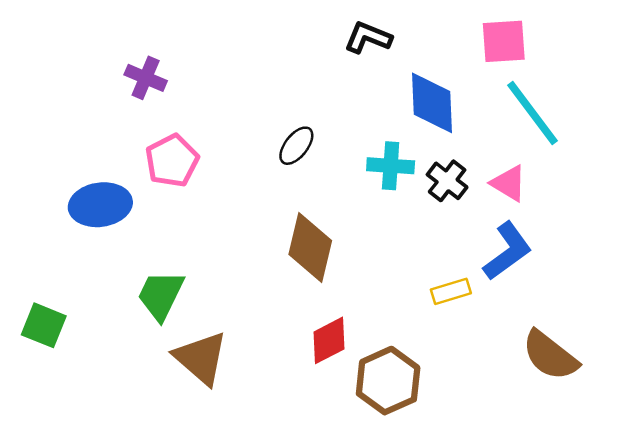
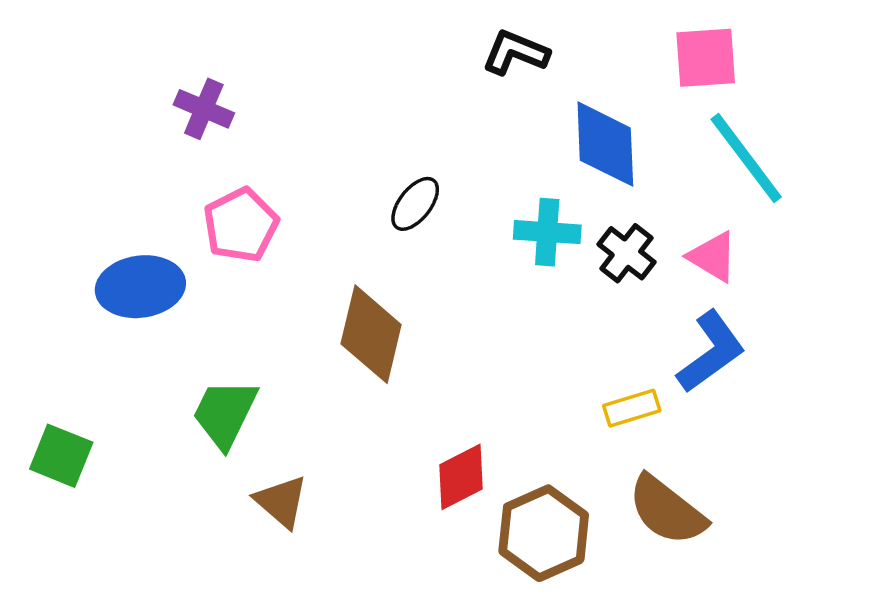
brown diamond: (310, 247) -> (371, 334), moved
brown semicircle: (550, 355) -> (667, 510), moved
brown triangle: (201, 358) -> (281, 502), size x0.7

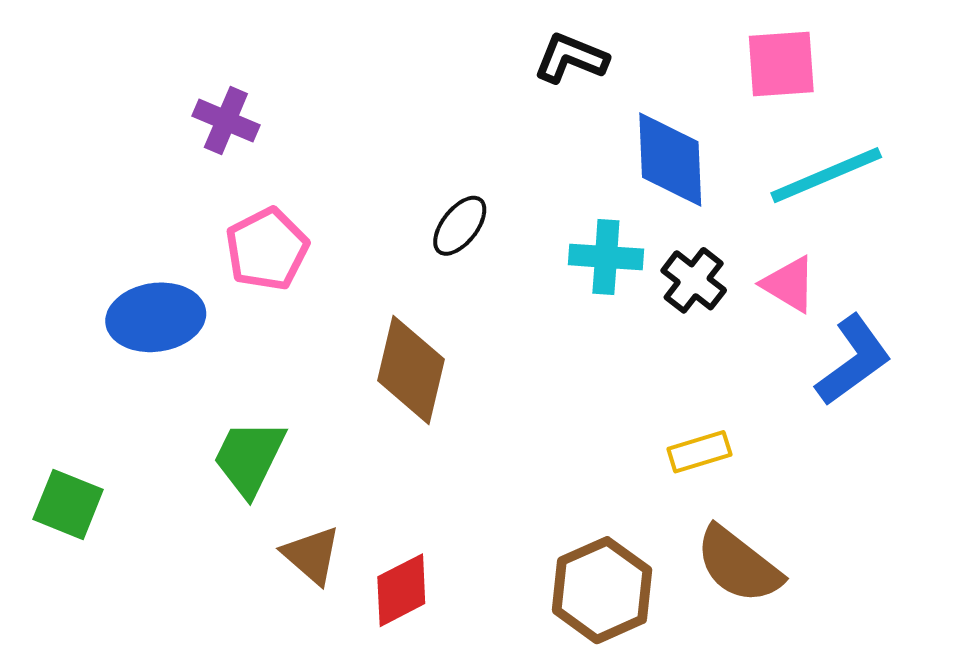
cyan line: (746, 158) -> (826, 175), turned -76
blue L-shape: (711, 352) -> (853, 360), moved
red diamond: (461, 477) -> (401, 590), moved

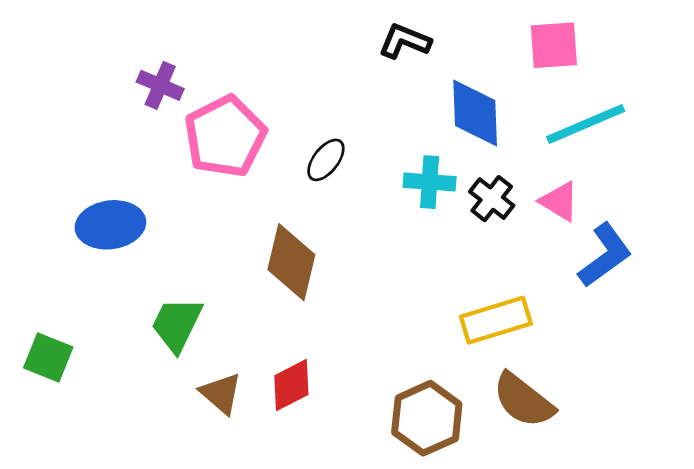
pink pentagon: (267, 249) -> (225, 136), moved, size x1.4
yellow rectangle: (699, 452) -> (496, 320), size x1.6
red diamond: (401, 590) -> (291, 385), moved

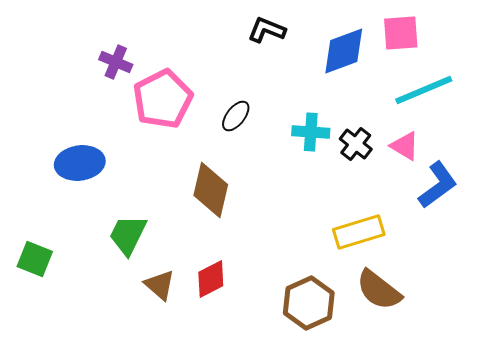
black L-shape: (405, 41) -> (267, 30), moved
blue diamond: (475, 113) -> (344, 51), moved, turned 72

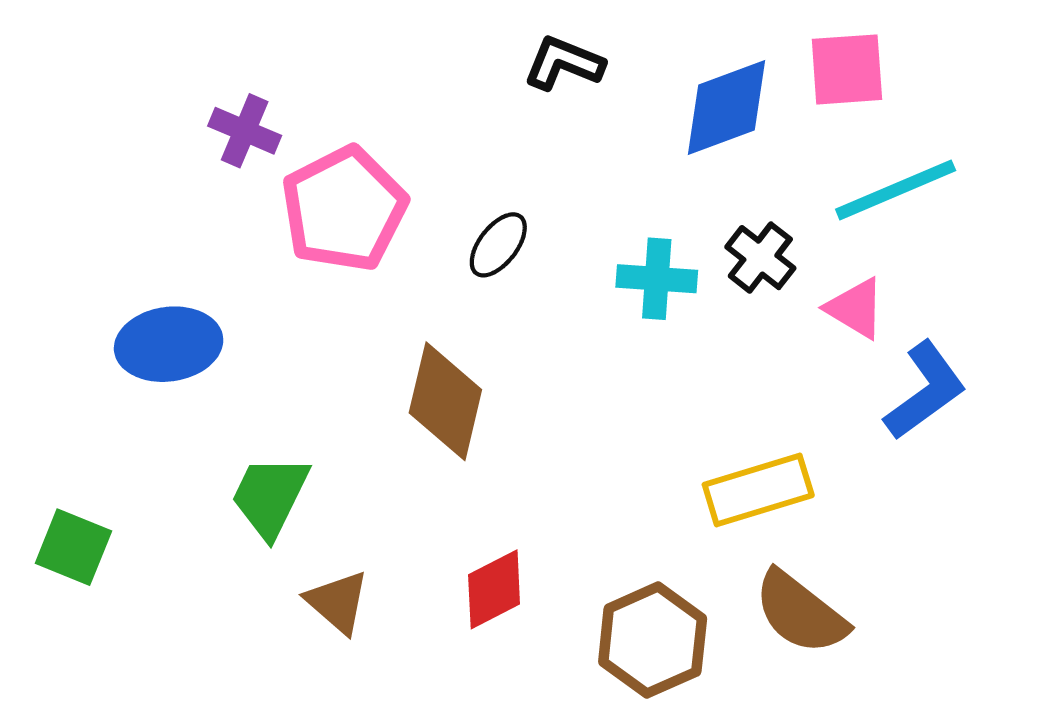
black cross: (356, 144) -> (760, 258), moved
red diamond: (211, 279) -> (494, 589), moved

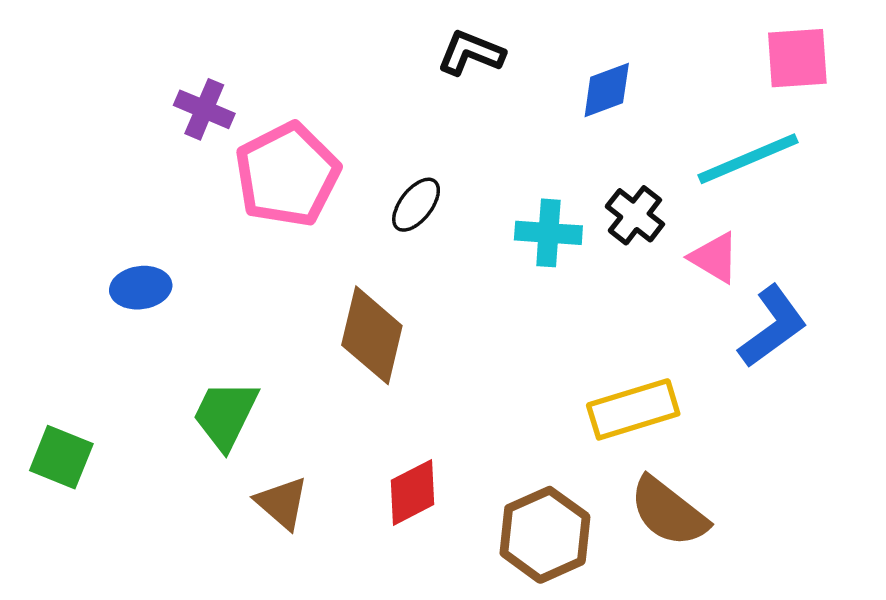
pink square: (847, 69) -> (797, 58), moved
blue diamond: (727, 108) -> (607, 90), size x0.7
blue ellipse: (169, 344) -> (141, 288), size x0.7

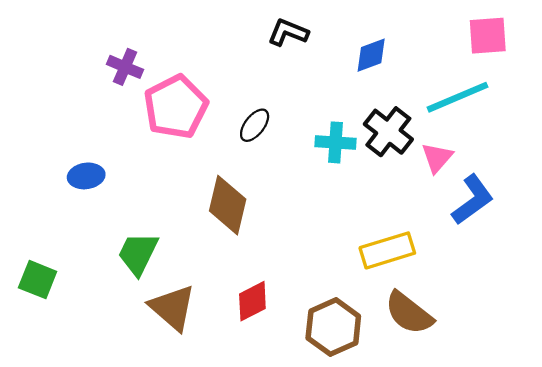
black cross: (635, 215) -> (388, 132), size x1.4
pink triangle: (714, 258) -> (437, 158), turned 40
brown triangle: (282, 503) -> (173, 308), size x1.4

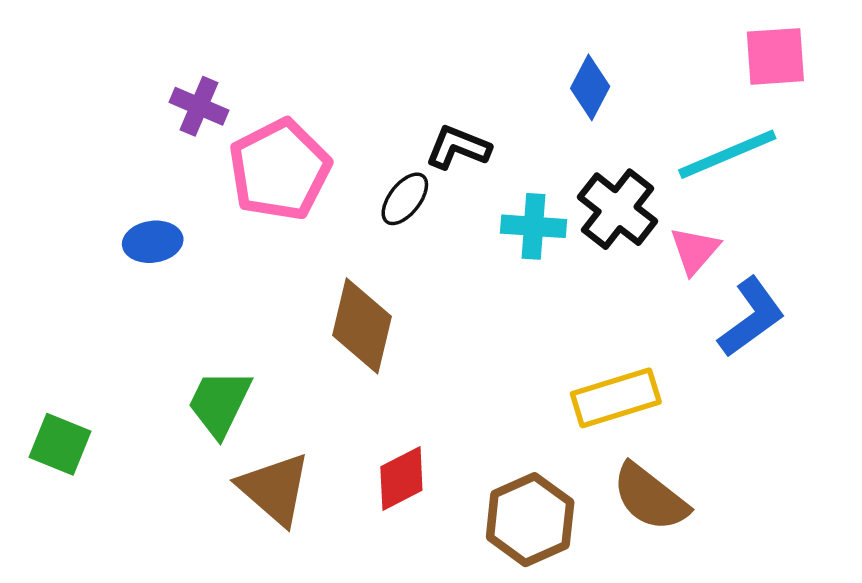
black L-shape: (288, 32) -> (458, 147), moved
blue diamond: (371, 55) -> (590, 87), turned -42
blue ellipse: (86, 176) -> (153, 242), moved

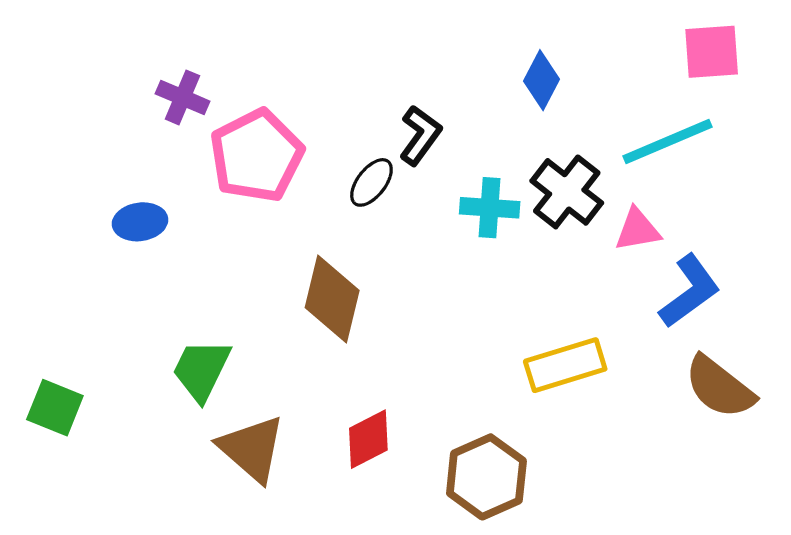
black L-shape: (458, 147) -> (420, 135), turned 104
pink triangle: (695, 250) -> (638, 230), turned 39
brown semicircle: (650, 497) -> (719, 387), moved

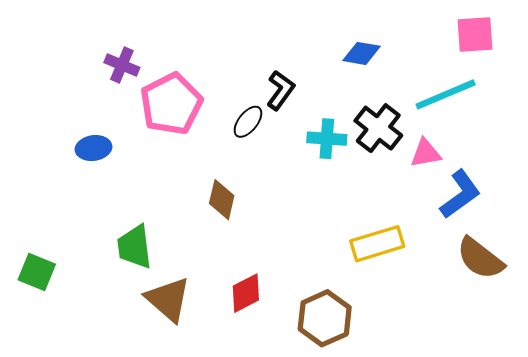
blue diamond: (542, 80) -> (361, 53), turned 72
brown diamond: (332, 299) -> (222, 200), size x0.7
green trapezoid: (201, 370) -> (134, 247), turned -33

